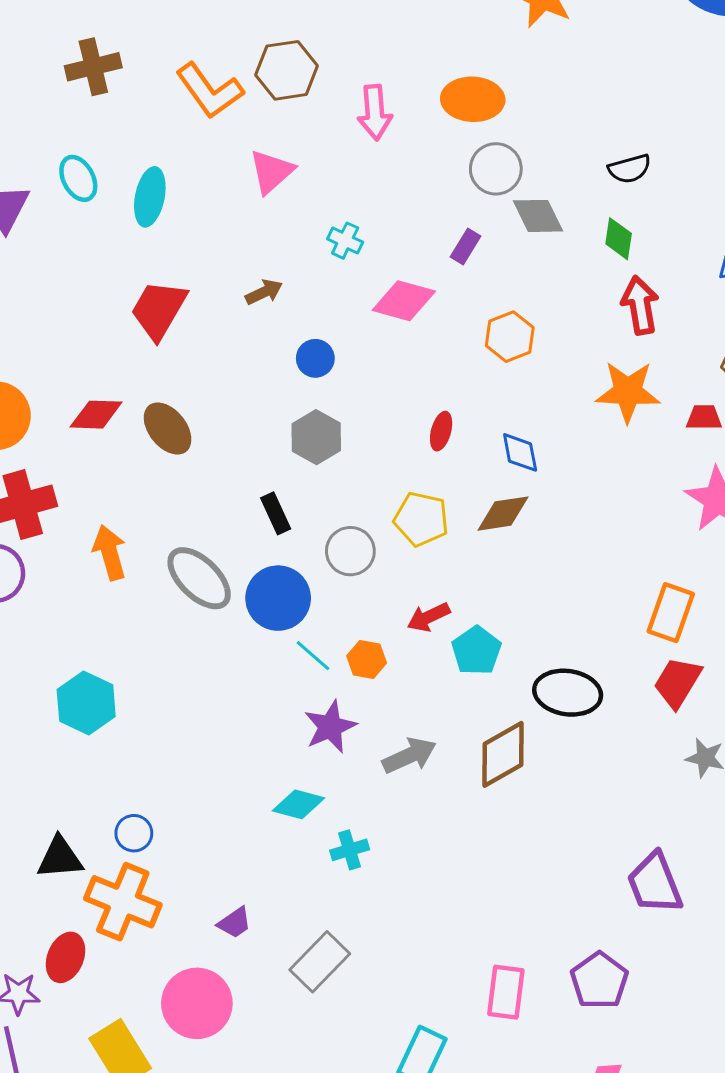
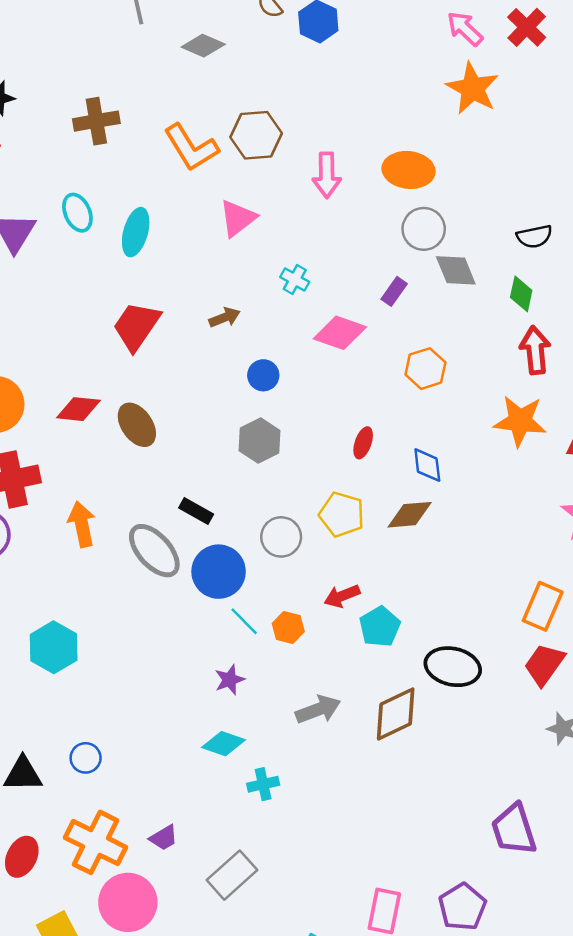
black rectangle: (276, 513) -> (196, 511), moved, turned -40
purple star: (330, 727) -> (230, 680), moved, size x0.7
orange cross: (123, 902) -> (95, 842), moved

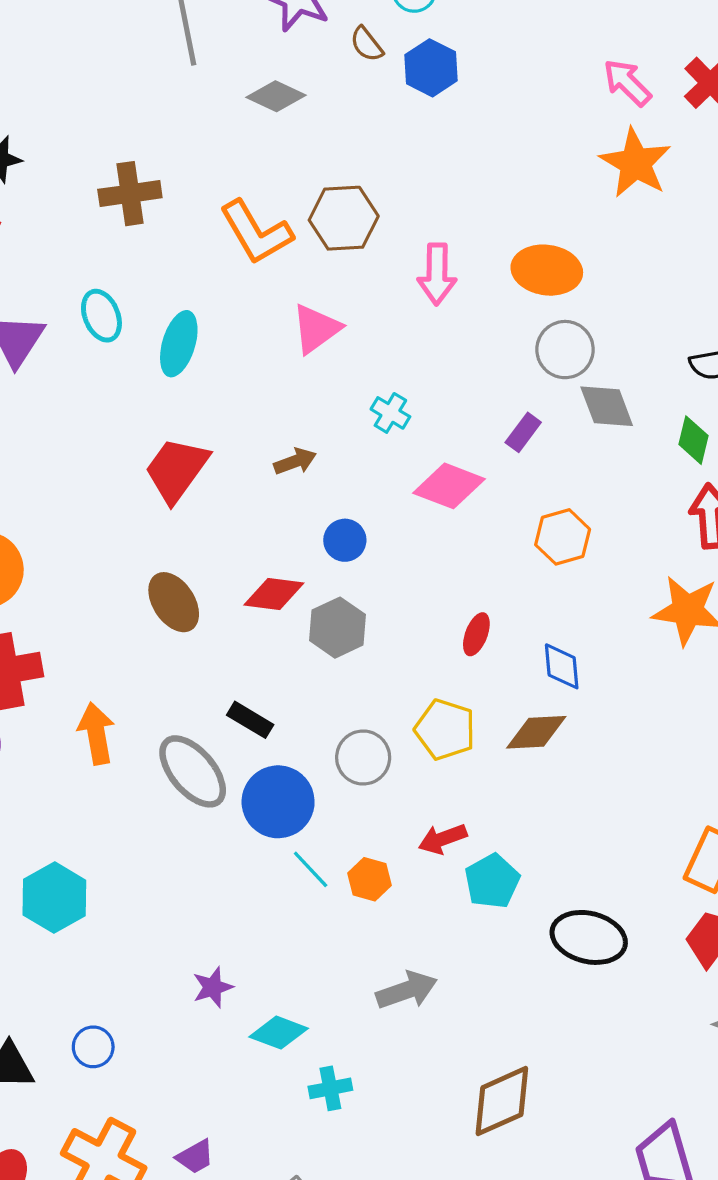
red diamond: (78, 409) -> (274, 594), moved
purple star: (230, 680) -> (213, 987), moved
brown diamond: (396, 714) -> (502, 1101), moved

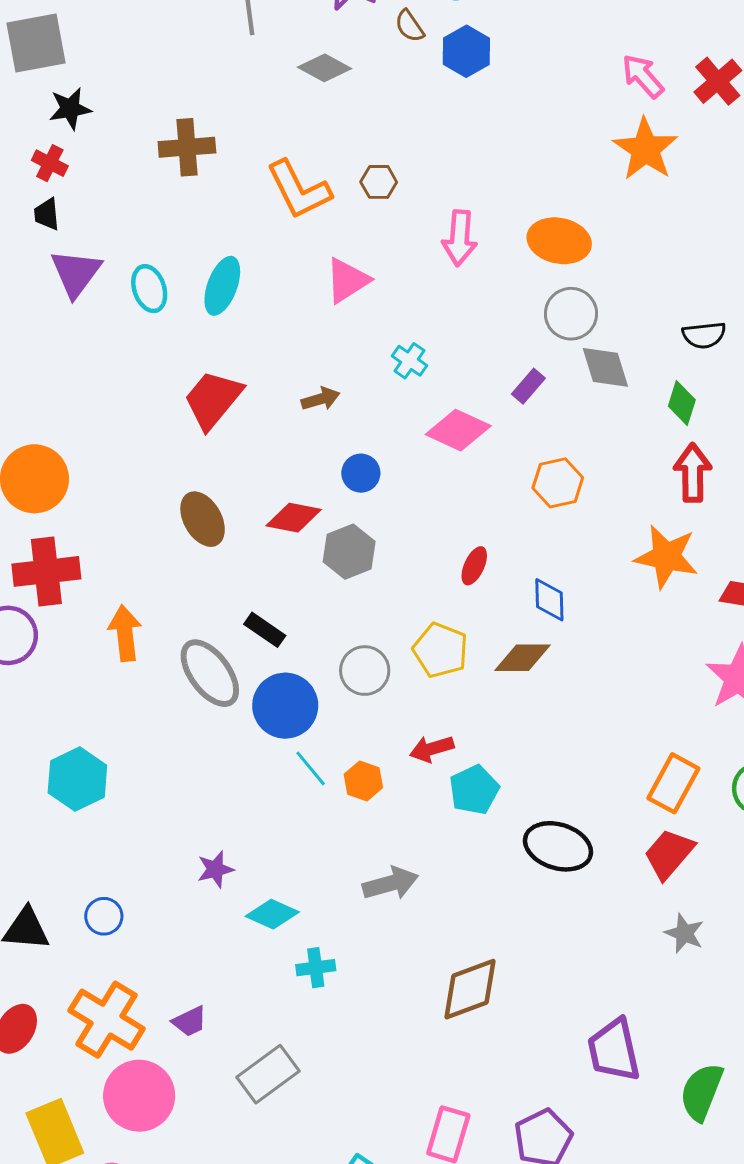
brown hexagon: (344, 218) -> (379, 182), size x0.6
cyan ellipse: (101, 316) -> (149, 289), moved

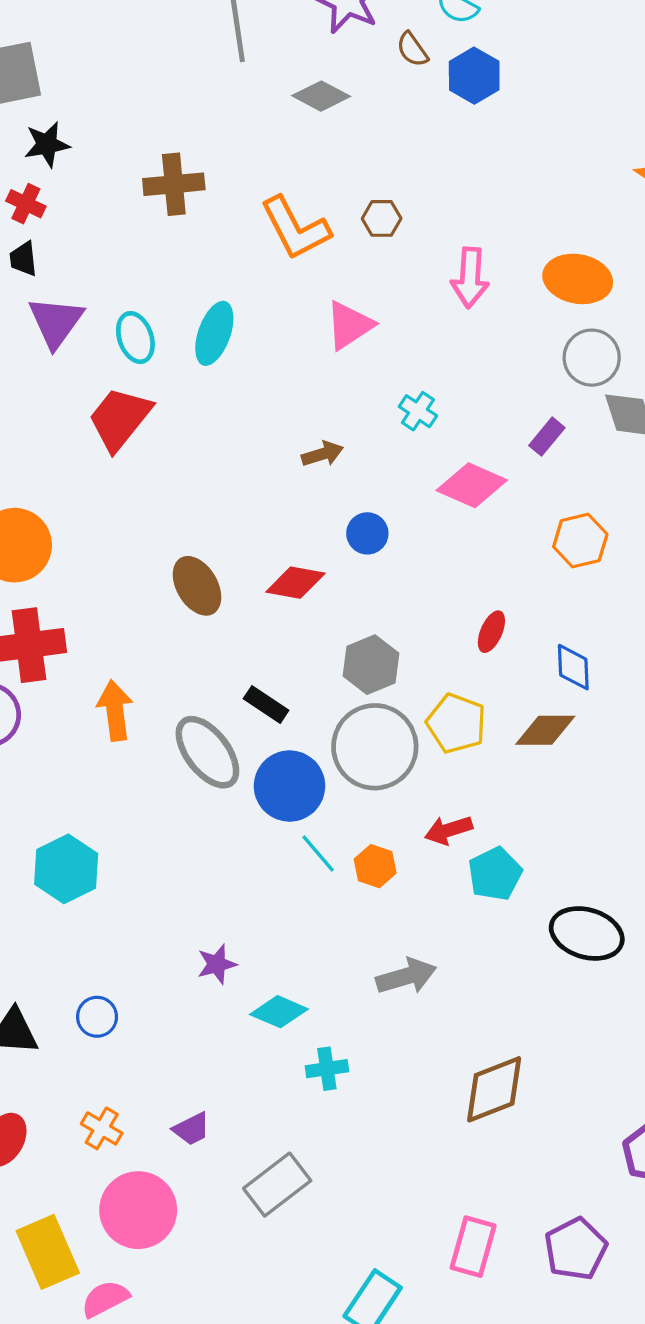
red trapezoid: (213, 400) -> (120, 419), moved
gray hexagon: (349, 552) -> (371, 665), moved
gray circle: (365, 671) -> (375, 747), size x1.6
orange cross: (107, 1020) -> (102, 1128), size x0.5

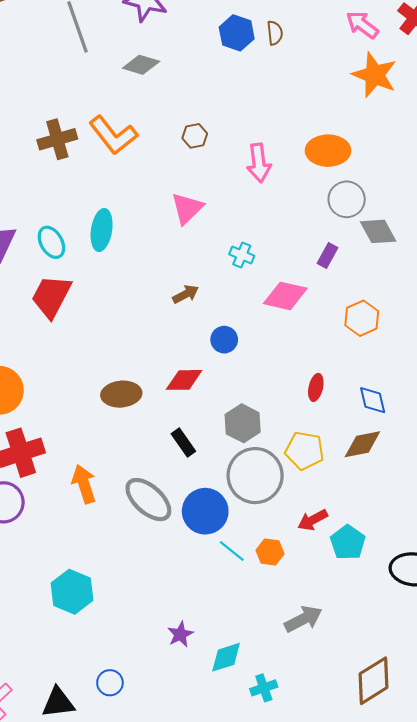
brown semicircle: (412, 49) -> (275, 33), moved, turned -140
orange L-shape: (295, 228) -> (113, 135), moved
brown ellipse: (197, 586) -> (121, 394), turned -54
black rectangle: (266, 704) -> (183, 443), moved, turned 32
cyan diamond: (279, 1012) -> (226, 657), turned -30

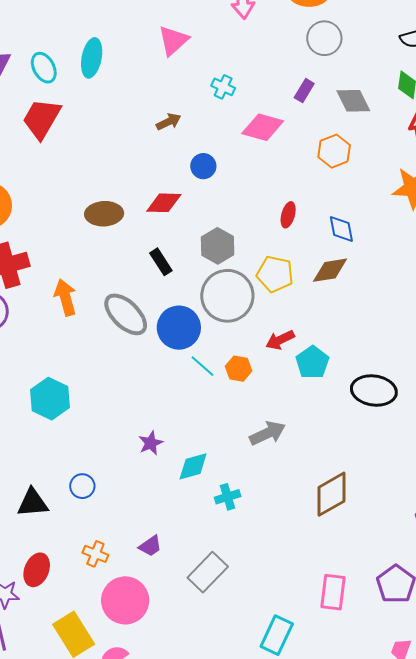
gray diamond: (378, 231) -> (353, 101), moved

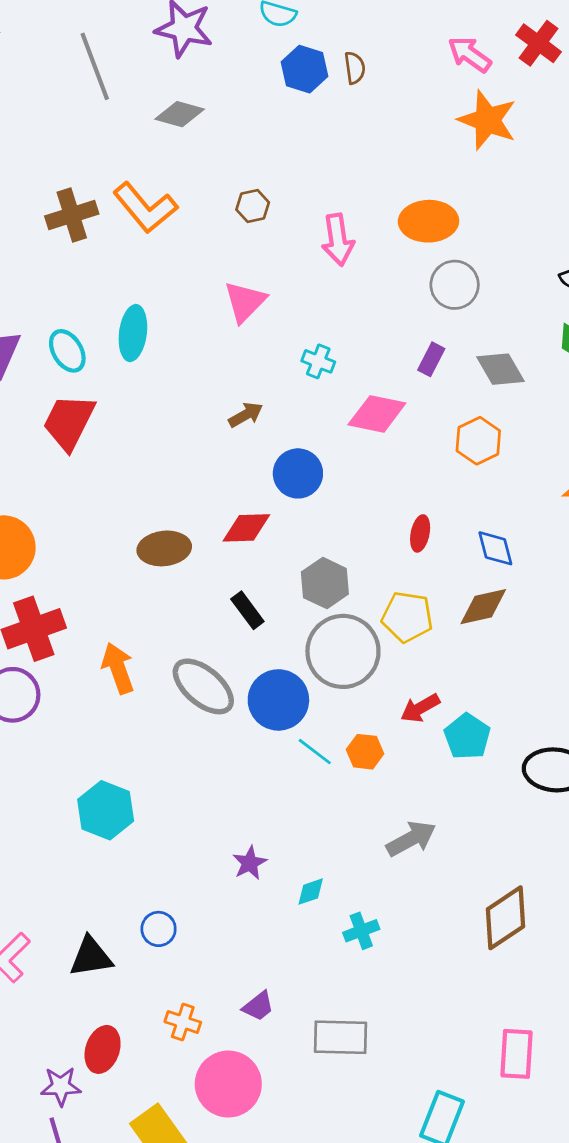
blue circle: (203, 166) -> (298, 473), size x1.4
cyan diamond: (193, 466) -> (311, 892), size x0.7
gray rectangle: (208, 572) -> (340, 1037), turned 51

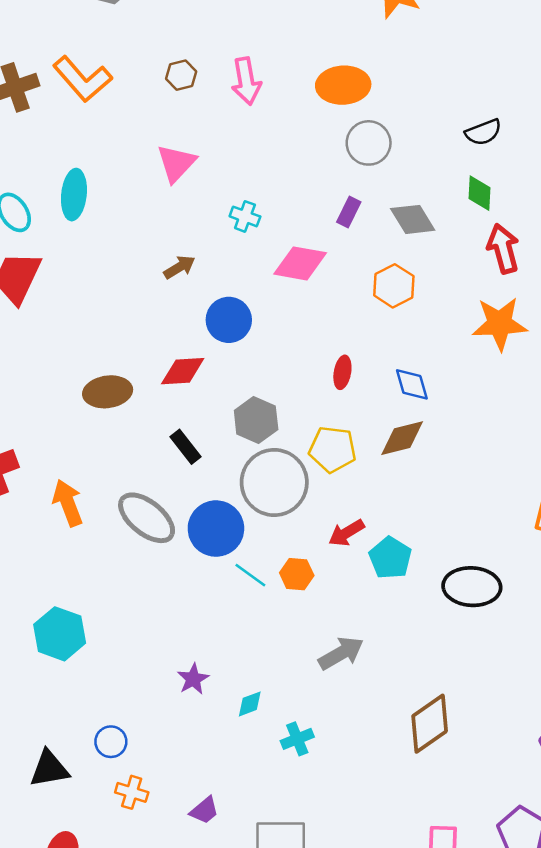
pink arrow: (338, 240) -> (246, 81), moved
orange cross: (183, 1022) -> (132, 792), moved

